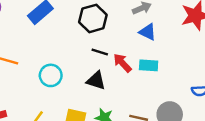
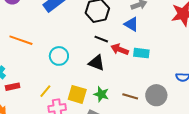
blue triangle: (148, 32) -> (131, 24), moved
red arrow: (122, 63) -> (120, 49), turned -30

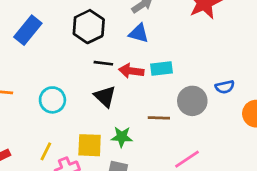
black triangle: (97, 63) -> (105, 96), turned 36
gray circle: (156, 95) -> (192, 101), moved
brown line: (130, 96) -> (159, 118), moved

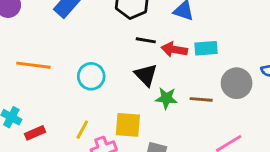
green star: (122, 137) -> (166, 98), moved

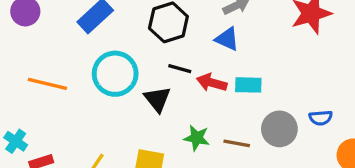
black triangle: (146, 75) -> (157, 99), moved
cyan circle: (91, 76) -> (115, 74), moved, size x1.4

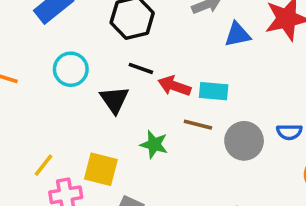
blue triangle: (227, 39) -> (238, 35), moved, turned -40
cyan circle: (115, 74) -> (71, 69), size x0.7
brown line: (237, 143) -> (198, 125), moved

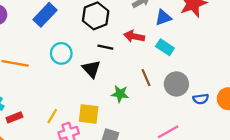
red arrow: (174, 86) -> (134, 36), moved
cyan rectangle: (214, 91) -> (165, 47), moved, turned 36
brown line: (198, 125) -> (146, 78), turned 60
blue semicircle: (289, 132) -> (201, 99), moved

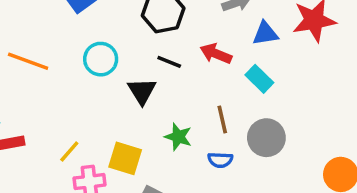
blue semicircle: (201, 99) -> (220, 160), moved

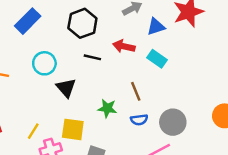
black triangle: (142, 91) -> (66, 88), moved
gray circle: (266, 138) -> (173, 122), moved

